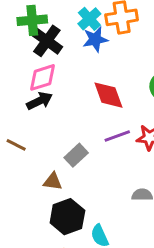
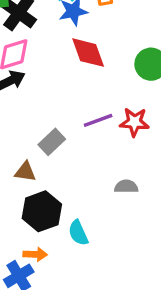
red diamond: (108, 95) -> (88, 53), moved

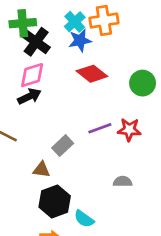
red diamond: (88, 53) -> (92, 74), turned -32
cyan semicircle: (78, 233) -> (84, 219), turned -30

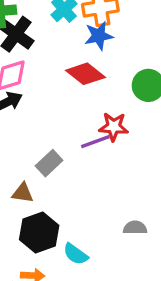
blue star: (80, 40) -> (99, 36), moved
red star: (129, 130) -> (114, 127), moved
gray semicircle: (123, 182) -> (135, 228), moved

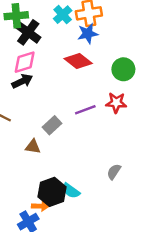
red star: (114, 127) -> (116, 103), moved
gray semicircle: (135, 228) -> (114, 172), turned -56
black hexagon: (39, 233) -> (52, 192), moved

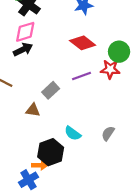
red diamond: (78, 61) -> (83, 43), moved
green circle: (123, 69) -> (119, 52), moved
cyan semicircle: (71, 191) -> (73, 133), moved

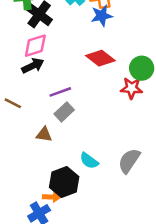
purple line: (81, 76) -> (60, 92), moved
gray semicircle: (108, 133) -> (129, 161), size x1.5

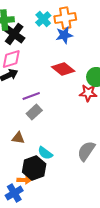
brown triangle: (44, 134) -> (18, 138), moved
cyan semicircle: (89, 161) -> (45, 153), moved

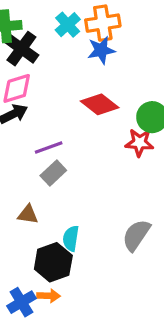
cyan semicircle: (45, 153) -> (71, 238), turned 63
orange arrow: (24, 180) -> (49, 296), moved

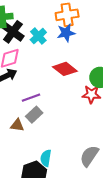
cyan cross: (68, 25) -> (38, 36), moved
brown triangle: (28, 214) -> (17, 125), moved

